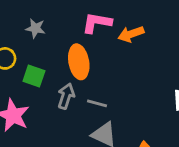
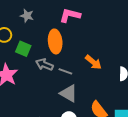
orange arrow: (131, 34) -> (93, 62), moved, turned -126
gray arrow: (66, 96) -> (44, 65), turned -90

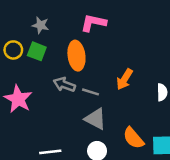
green square: (23, 49) -> (37, 51), moved
orange arrow: (93, 62) -> (124, 79), turned 84

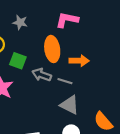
green square: (37, 51) -> (18, 61), moved
orange arrow: (124, 79) -> (79, 61), moved, turned -120

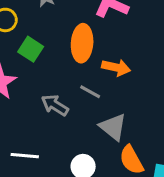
gray arrow: (42, 75) -> (55, 105), moved
gray triangle: (70, 105) -> (113, 127), moved

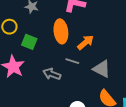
orange arrow: (116, 67) -> (86, 42), turned -42
gray triangle: (113, 127) -> (102, 69), moved

